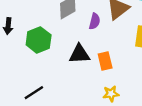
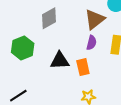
purple semicircle: (95, 21) -> (91, 43), moved

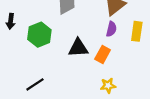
orange rectangle: (83, 67) -> (103, 55), turned 42

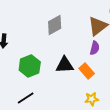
green hexagon: (39, 35) -> (30, 66), moved
orange rectangle: (103, 55) -> (87, 71), turned -70

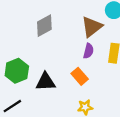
black triangle: (65, 65) -> (45, 82), moved

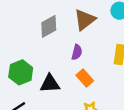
brown triangle: (92, 27) -> (85, 20), moved
purple semicircle: (88, 51) -> (77, 52), moved

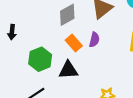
orange rectangle: (85, 78) -> (74, 43), moved

